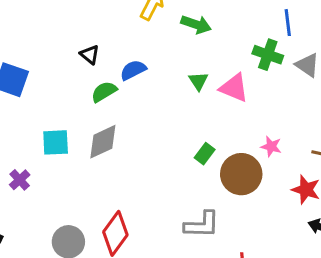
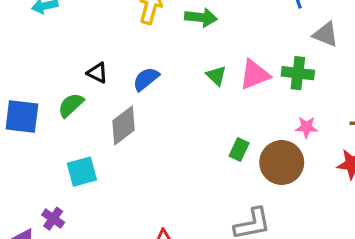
green cross: (268, 55) -> (298, 73), moved
pink triangle: (234, 88) -> (255, 75), turned -32
green semicircle: (104, 92) -> (71, 105), moved
gray diamond: (103, 142) -> (124, 125), moved

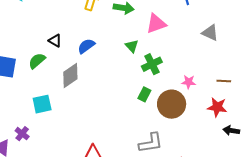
gray triangle: (326, 34) -> (210, 33), moved
green cross: (298, 73) -> (152, 64), moved, turned -36
pink triangle: (255, 75) -> (156, 24), moved

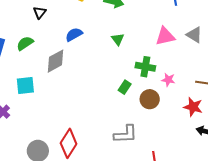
pink triangle: (156, 24) -> (165, 36), moved
black triangle: (55, 41) -> (40, 12), moved, turned 32
green cross: (152, 64) -> (145, 67), moved, turned 30
brown circle: (172, 104) -> (150, 99), size x0.7

